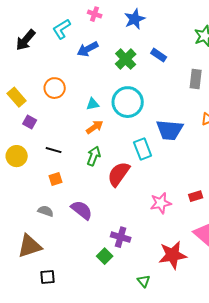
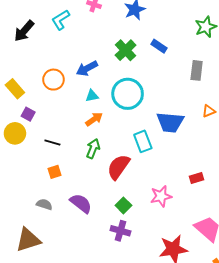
blue arrow: (88, 49) -> (87, 68), moved
yellow circle: (17, 156) -> (15, 133), moved
red rectangle: (196, 196) -> (197, 178), moved
green square: (105, 256) -> (123, 205), moved

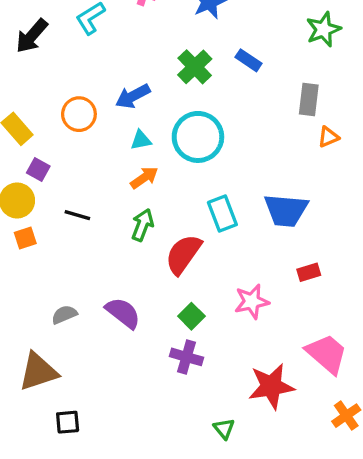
orange triangle: (209, 111) -> (328, 137), moved
blue trapezoid: (170, 122) -> (286, 210), moved
orange square: (54, 172) -> (25, 238), moved
gray semicircle: (44, 204) -> (64, 315), turned -42

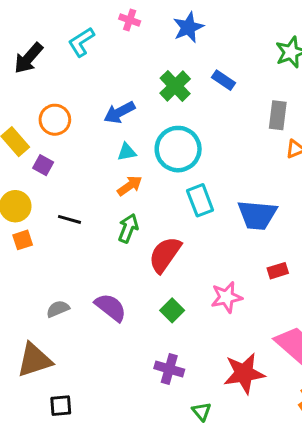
orange circle: (79, 114) -> (55, 120), moved
purple square: (38, 170) -> (43, 165), moved
cyan rectangle: (222, 214) -> (200, 200), moved
purple cross: (187, 357) -> (169, 369), moved

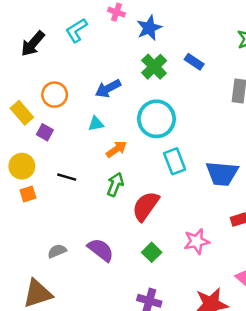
blue star: (188, 27) -> (149, 28), moved
cyan triangle: (127, 152) -> (96, 124), moved

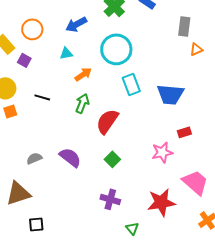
pink star: (197, 241) -> (162, 152), moved

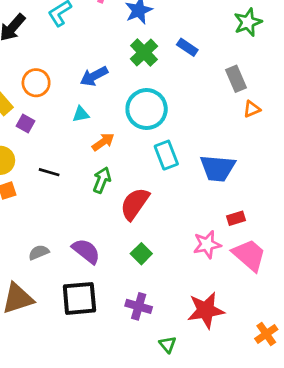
gray rectangle: (184, 26) -> (236, 79), turned -30
pink trapezoid: (195, 182) -> (249, 255), moved
black square: (36, 224) -> (79, 298), moved, size x1.8

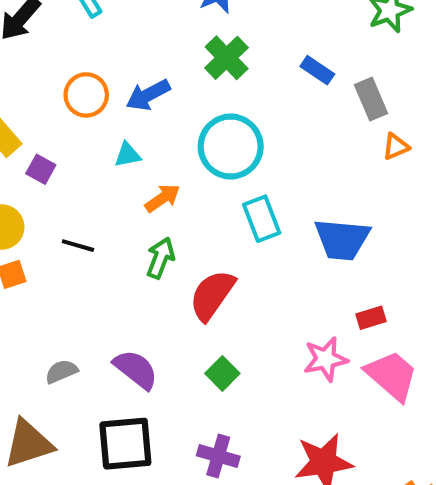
blue rectangle: (187, 47) -> (317, 70), moved
orange circle: (36, 83) -> (86, 95), moved

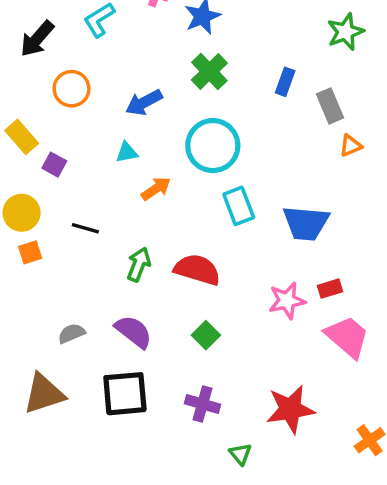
blue rectangle: (317, 70) -> (285, 82), turned 76
orange circle: (86, 95) -> (72, 89), moved
green arrow: (160, 258) -> (139, 264), moved
red semicircle: (212, 295) -> (197, 270), turned 72
pink star: (326, 359) -> (287, 301), moved

